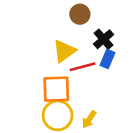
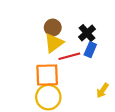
brown circle: (80, 14) -> (53, 28), moved
yellow arrow: (89, 119) -> (102, 91), moved

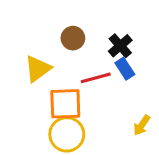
yellow triangle: (54, 43) -> (38, 69), moved
blue rectangle: (90, 50) -> (125, 69), turned -56

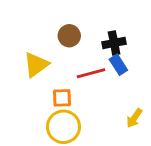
black cross: (120, 46) -> (114, 43), turned 30
orange square: (65, 104) -> (62, 98), size x0.6

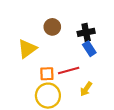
red line: (91, 73) -> (69, 70), moved
yellow arrow: (134, 118) -> (86, 89), moved

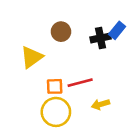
blue rectangle: (89, 49) -> (117, 30), moved, turned 72
yellow arrow: (86, 89) -> (101, 104), turned 40

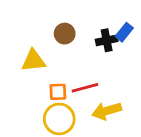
yellow triangle: (32, 57) -> (33, 61), turned 30
yellow arrow: (101, 104) -> (107, 111), size x1.5

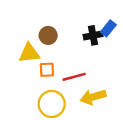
brown circle: (65, 34) -> (48, 35), moved
orange square: (58, 92) -> (47, 70), moved

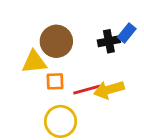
brown circle: (48, 35) -> (56, 41), size x1.5
yellow arrow: (93, 97) -> (109, 90), moved

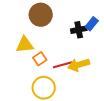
brown circle: (56, 41) -> (41, 15), moved
orange square: (55, 81) -> (40, 59), turned -32

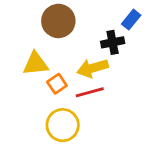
blue rectangle: (92, 24) -> (131, 20), moved
yellow arrow: (79, 65) -> (93, 68), moved

